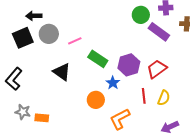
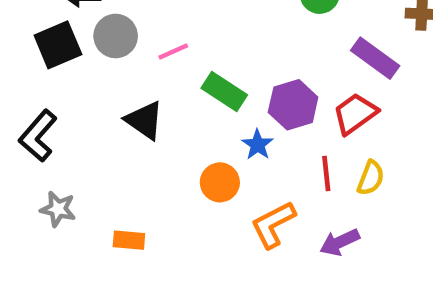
purple rectangle: (159, 32) -> (375, 58), moved
orange rectangle: (42, 118) -> (129, 240), moved
purple arrow: (170, 127) -> (340, 242), moved

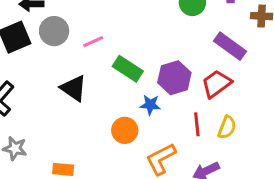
blue star: (258, 145) -> (150, 105), turned -30

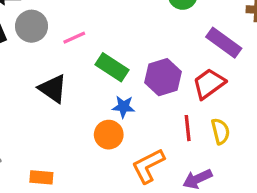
blue star: (150, 105) -> (124, 107), moved
yellow semicircle: (227, 127) -> (220, 131), turned -35

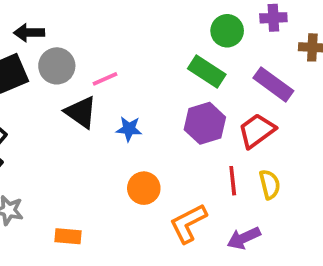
green rectangle: (112, 67) -> (207, 71), moved
black triangle: (53, 89) -> (81, 112), moved
blue star: (124, 107) -> (129, 129), moved

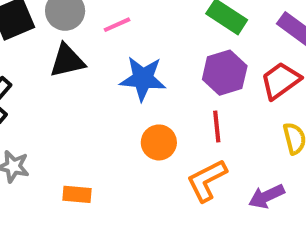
black triangle: (81, 112) -> (67, 61), moved, turned -48
blue star: (129, 129) -> (143, 79), size x1.6
red line: (233, 181) -> (217, 126), moved

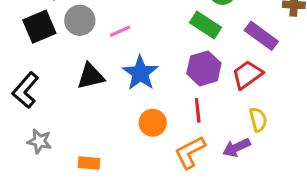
black triangle: (67, 61) -> (91, 76), moved
blue star: (143, 79) -> (140, 73), turned 30
purple arrow: (267, 196) -> (236, 148), moved

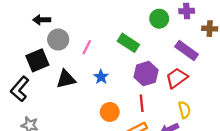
green rectangle: (205, 25) -> (128, 43), moved
black square: (39, 27) -> (37, 60), moved
pink line: (120, 31) -> (87, 47), turned -40
blue star: (140, 73) -> (101, 77), size x0.6

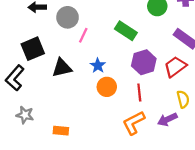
gray circle: (58, 40) -> (68, 17), moved
orange circle: (110, 112) -> (107, 87), moved

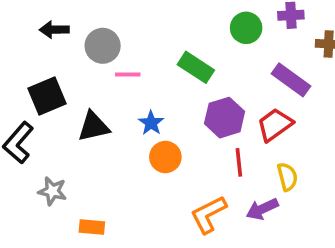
pink line: (83, 35) -> (128, 74), turned 64
red line: (139, 92) -> (239, 162), moved
gray star: (25, 115) -> (52, 191), moved

